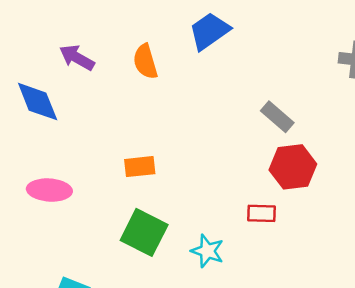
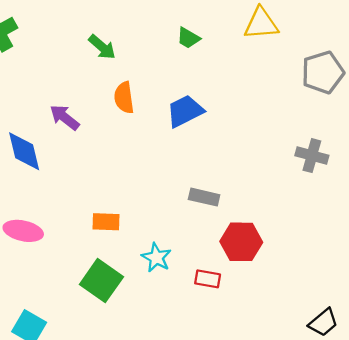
orange semicircle: (145, 62) -> (124, 98), moved
gray rectangle: (277, 117) -> (204, 197), moved, turned -36
cyan star: (207, 251) -> (156, 258), moved

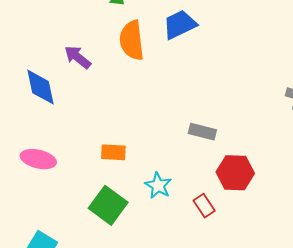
orange semicircle: (124, 98) -> (132, 40), size x1.4
blue trapezoid: (185, 111) -> (180, 25), moved
red rectangle: (208, 279) -> (204, 206), turned 45

